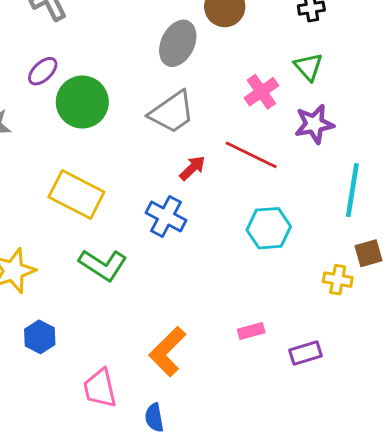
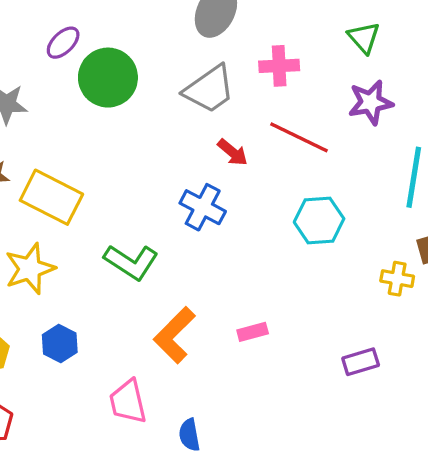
pink cross: (261, 92) -> (279, 66), moved, turned 32
red arrow: (192, 168) -> (233, 152), turned 84
yellow rectangle: (76, 194) -> (51, 197), moved
pink rectangle: (251, 331) -> (253, 332), moved
orange L-shape: (167, 352) -> (174, 335), moved

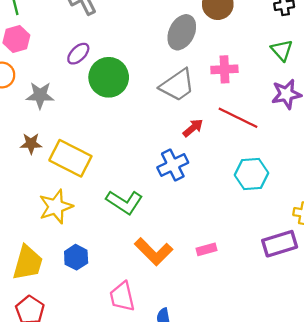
red arrow: (233, 152) -> (193, 128), turned -80
blue cross: (203, 207) -> (173, 165), turned 36
orange L-shape: (174, 335) -> (154, 252), turned -90
purple rectangle: (361, 362) -> (280, 244), moved, size x1.4

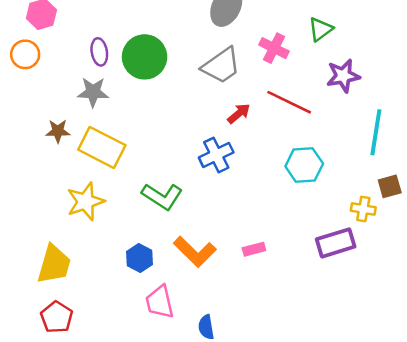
green triangle: (282, 50) -> (321, 29), moved, turned 35
purple ellipse: (78, 54) -> (99, 52), moved, turned -55
pink cross: (224, 69) -> (274, 48), turned 30
gray star: (40, 95) -> (93, 92), moved
blue hexagon: (76, 257) -> (140, 258), moved

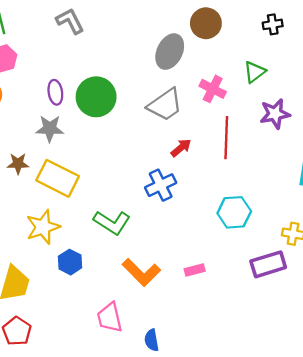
red line: (289, 102) -> (226, 138), turned 66
cyan hexagon: (304, 165) -> (234, 212), moved
blue hexagon: (140, 258) -> (70, 262), moved

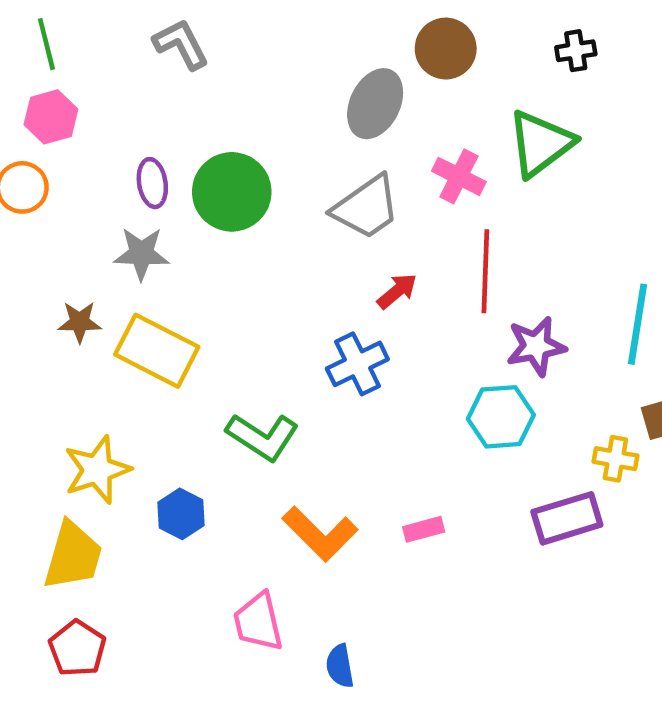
green triangle: (255, 72) -> (540, 143), size x1.6
purple star: (275, 114) -> (536, 346), moved
yellow star: (43, 227) -> (97, 470), moved

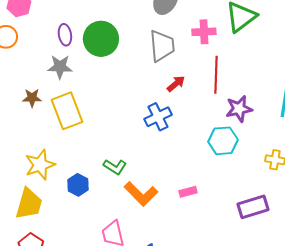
pink cross: (459, 176) -> (204, 32), turned -30
gray trapezoid: (366, 207) -> (162, 46), turned -60
yellow rectangle: (157, 351) -> (67, 111), turned 42
green L-shape: (263, 437) -> (115, 167), moved, size x0.7
purple rectangle: (567, 518) -> (253, 207), moved

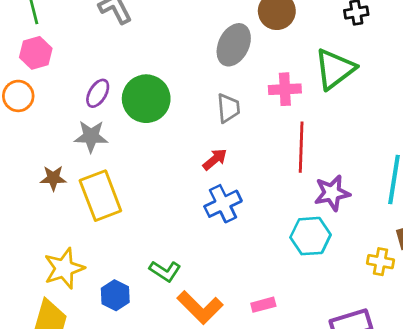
purple ellipse: (65, 35) -> (98, 93), turned 40
gray trapezoid: (162, 46) -> (228, 108), size x0.7
red arrow: (176, 84) -> (215, 159), moved

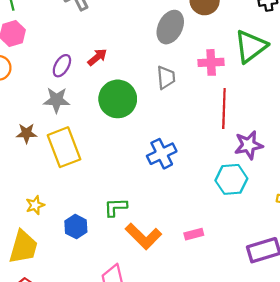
green circle: (146, 99) -> (118, 99), moved
red arrow: (215, 159) -> (97, 57), moved
yellow star: (64, 268) -> (35, 205), size x0.6
green L-shape: (165, 271) -> (116, 207), turned 145

